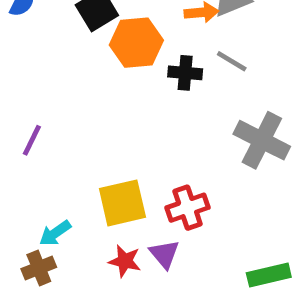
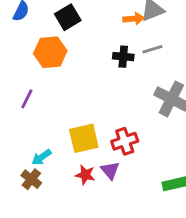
orange hexagon: (136, 43) -> (50, 52), moved
gray line: (232, 61) -> (152, 49), turned -48
brown cross: (39, 268) -> (31, 179), turned -30

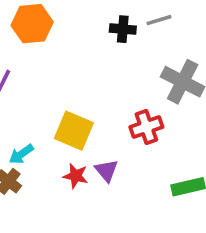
yellow square: (84, 138) -> (74, 131), turned 36
red cross: (125, 141) -> (146, 127), moved

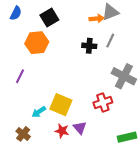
gray line: (159, 20) -> (110, 41), turned -48
cyan arrow: (21, 154) -> (39, 112), moved

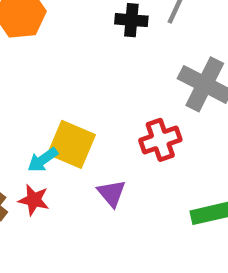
cyan arrow: (39, 112) -> (43, 160), moved
red star: (62, 131) -> (34, 200), moved

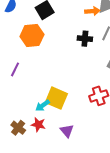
purple triangle: (111, 193) -> (67, 131), moved

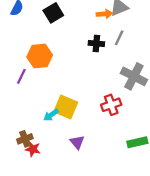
orange hexagon: (32, 35) -> (40, 56), moved
red star: (38, 125) -> (33, 149), moved
brown cross: (18, 128) -> (25, 139), turned 32

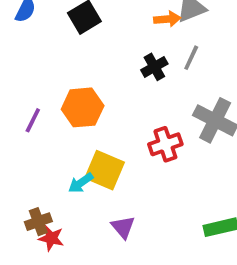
black cross: (96, 43) -> (154, 67), turned -35
orange hexagon: (40, 56) -> (83, 107), moved
red cross: (111, 105) -> (165, 144), moved

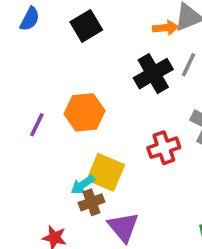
black cross: (154, 67) -> (153, 74), size x1.5
brown cross: (38, 222) -> (92, 202), moved
purple triangle: (123, 227) -> (123, 227), size x1.4

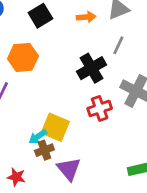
orange arrow: (166, 28) -> (86, 17), moved
black cross: (153, 74) -> (92, 68), moved
orange hexagon: (84, 112) -> (23, 57), moved

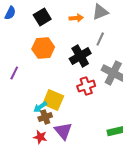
orange hexagon: (23, 57) -> (43, 48), moved
red star: (16, 177) -> (40, 137), moved

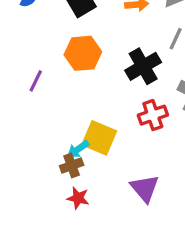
purple line: (14, 73) -> (36, 81), moved
brown cross: (45, 117) -> (72, 165), moved
purple triangle: (63, 131) -> (145, 188), moved

